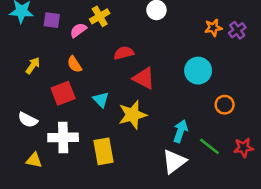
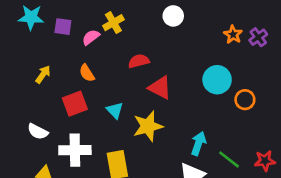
orange star: (213, 28) -> (233, 35), turned -30
orange circle: (225, 105) -> (245, 100), moved

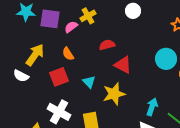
purple square: (63, 27) -> (50, 19), size x1.5
yellow arrow: (43, 74) -> (35, 55), size x1.6
white semicircle: (38, 132) -> (21, 76), moved
white cross: (75, 150) -> (59, 112), turned 30

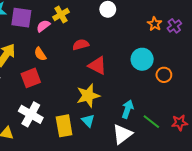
cyan triangle: (89, 82) -> (88, 121), moved

